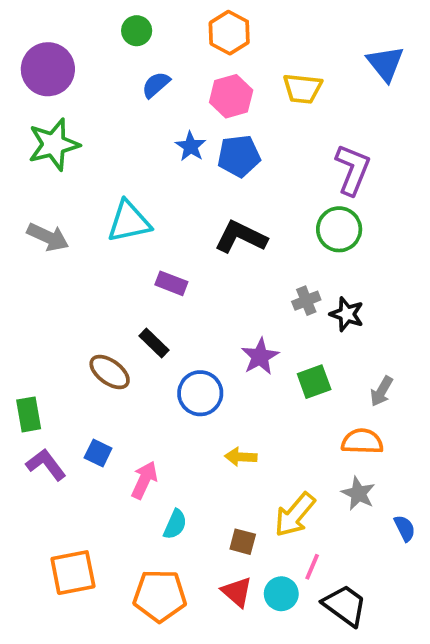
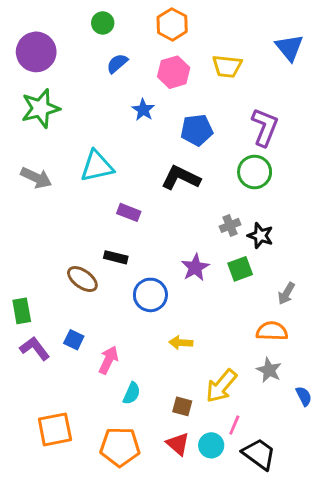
blue pentagon: (239, 156) -> (197, 130), moved
black rectangle: (154, 343) -> (116, 257), turned -30
green square: (314, 382) -> (240, 269), moved

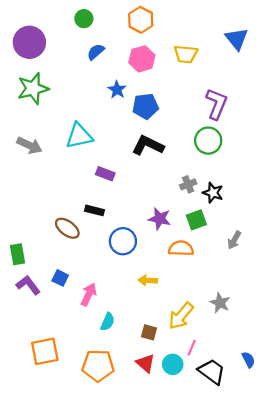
blue pentagon: (197, 130) -> (145, 106), moved
purple star: (195, 267) -> (160, 219), turned -30
orange semicircle: (272, 331) -> (181, 248), moved
blue semicircle: (304, 396) -> (248, 360), moved

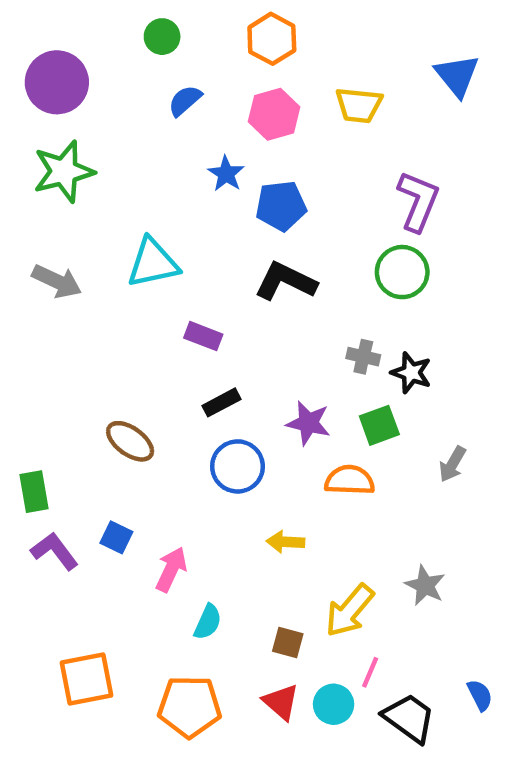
gray cross: (188, 184) -> (363, 357), turned 35
black rectangle: (95, 210) -> (222, 402), moved, turned -42

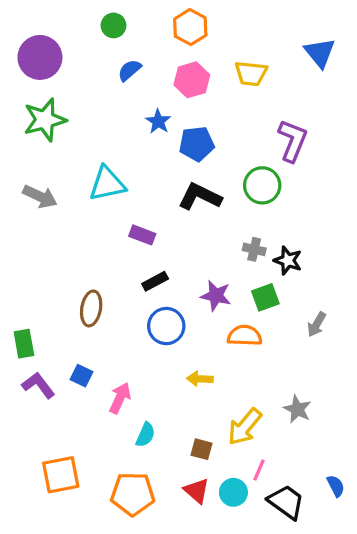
green circle: (402, 272) -> (262, 185), moved
brown ellipse: (130, 441) -> (91, 308), turned 64

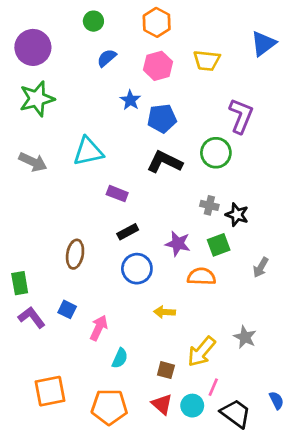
blue triangle: (320, 53) -> (263, 43), turned 32

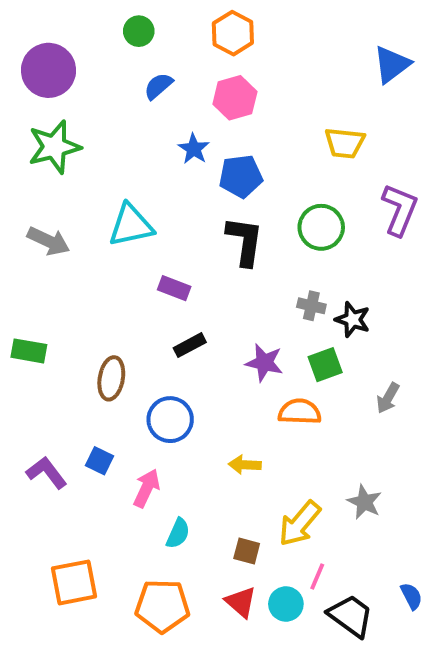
yellow trapezoid: (207, 61) -> (345, 143), moved
purple L-shape: (241, 116) -> (400, 210), moved
black L-shape: (165, 162) -> (245, 241), turned 72
blue circle: (137, 269) -> (170, 420), moved
green rectangle: (20, 283) -> (29, 351), moved, turned -70

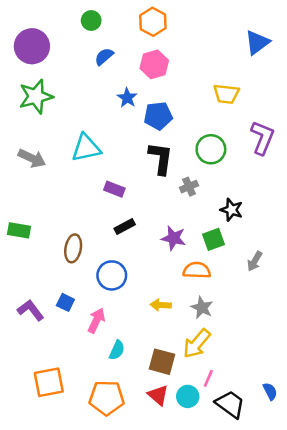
gray cross: (311, 306) -> (189, 187), moved, turned -36
gray star: (364, 502) -> (202, 308), moved
brown square: (247, 551) -> (162, 362), size x1.5

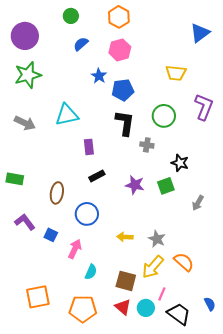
gray cross: (189, 187) -> (147, 145), turned 32
purple rectangle: (114, 189) -> (89, 147), turned 63
orange semicircle: (197, 270) -> (184, 262), moved, turned 40
purple L-shape: (31, 310) -> (25, 222), moved

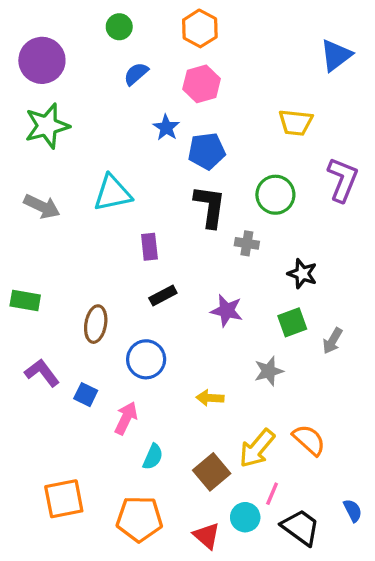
green square: (166, 186) -> (292, 322), moved
gray star: (157, 239) -> (269, 371), moved, turned 30
brown square: (126, 281) -> (212, 472), turned 35
red triangle: (123, 307) -> (207, 536), moved

